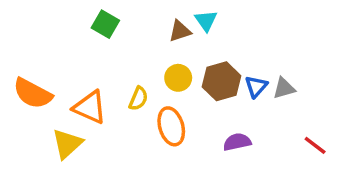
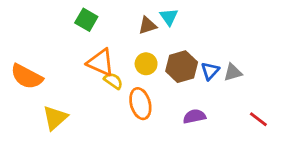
yellow semicircle: (138, 99) -> (113, 81), turned -78
orange triangle: (90, 107) -> (101, 62), moved

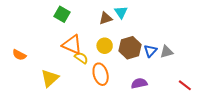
orange semicircle: (27, 77) -> (19, 55), size x0.6
yellow triangle: (55, 118) -> (50, 78), moved

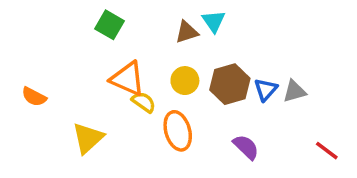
purple semicircle: (139, 83) -> (246, 147), turned 56

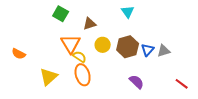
cyan triangle: (214, 21) -> (128, 12), moved
brown triangle: (187, 32) -> (90, 24), moved
orange triangle: (127, 79) -> (71, 44), turned 35
orange ellipse: (178, 131) -> (83, 75), moved

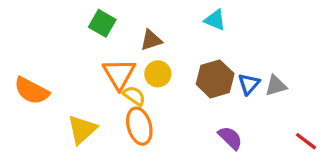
cyan triangle: (128, 12) -> (215, 20), turned -32
yellow circle: (103, 45) -> (158, 74), moved
orange semicircle: (19, 54) -> (32, 91), size x1.5

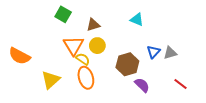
cyan triangle: (215, 20) -> (137, 20), moved
brown hexagon: (215, 79) -> (127, 64), moved
red line: (306, 141) -> (180, 84), moved

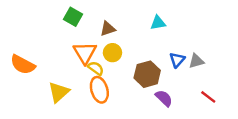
cyan triangle: (137, 20) -> (158, 23), turned -32

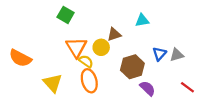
brown triangle: (108, 29) -> (114, 34), moved
yellow triangle: (59, 92) -> (53, 83), turned -30

